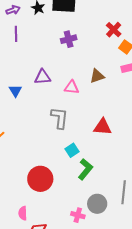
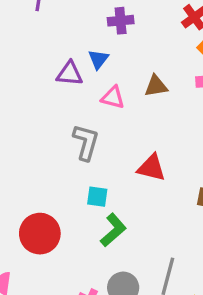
blue triangle: (15, 91) -> (98, 59), moved
cyan square: (72, 150) -> (97, 197), turned 32

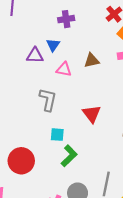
red triangle: (151, 168) -> (92, 114), turned 42

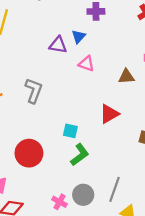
brown triangle: (92, 60) -> (126, 77), moved
gray L-shape: (48, 100) -> (34, 91), moved
red triangle: (92, 114) -> (109, 114), turned 30

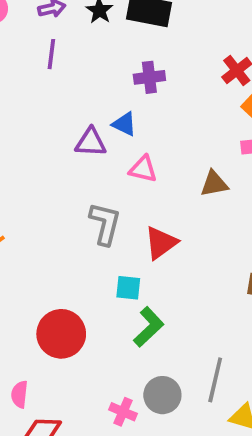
blue triangle: (79, 37) -> (124, 124), turned -40
gray L-shape: (34, 91) -> (105, 224), moved
red triangle: (109, 114) -> (161, 243), moved

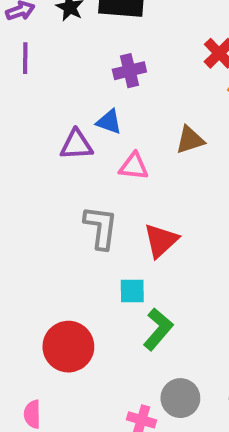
brown triangle: (214, 184) -> (190, 140), moved

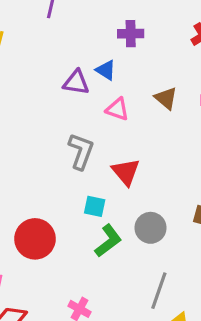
brown triangle: (190, 140) -> (166, 98), turned 45
red triangle: (161, 240) -> (126, 172), turned -40
gray circle: (180, 398) -> (151, 228), moved

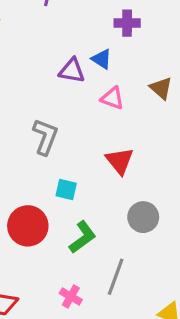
gray L-shape: (81, 151) -> (45, 137), moved
cyan square: (95, 206) -> (66, 189), moved
green L-shape: (108, 241) -> (83, 237), moved
gray line: (159, 291) -> (116, 277), moved

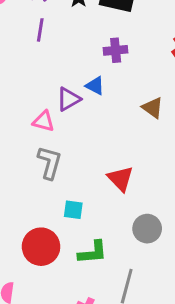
purple triangle: (72, 71) -> (69, 99), turned -35
pink triangle: (112, 98) -> (44, 121), moved
green L-shape: (83, 237) -> (93, 252), turned 36

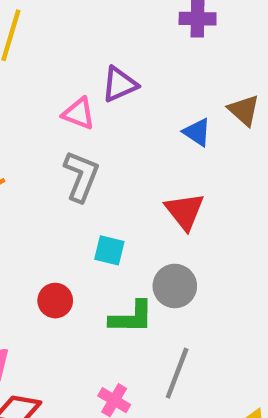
blue triangle: (95, 86) -> (197, 132), moved
gray circle: (147, 229) -> (175, 286), moved
red circle: (41, 247) -> (55, 301), size x0.6

